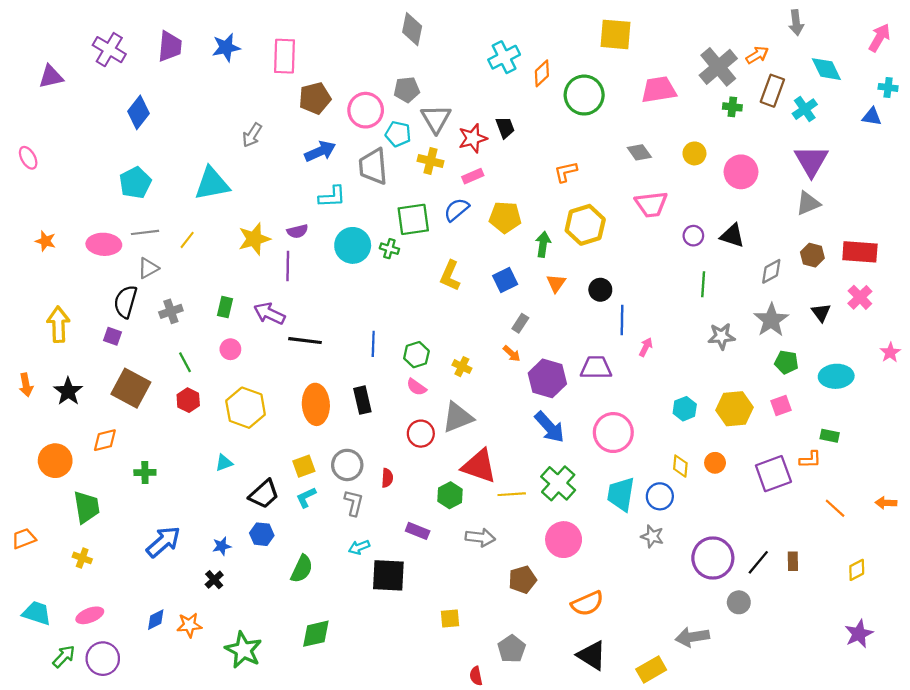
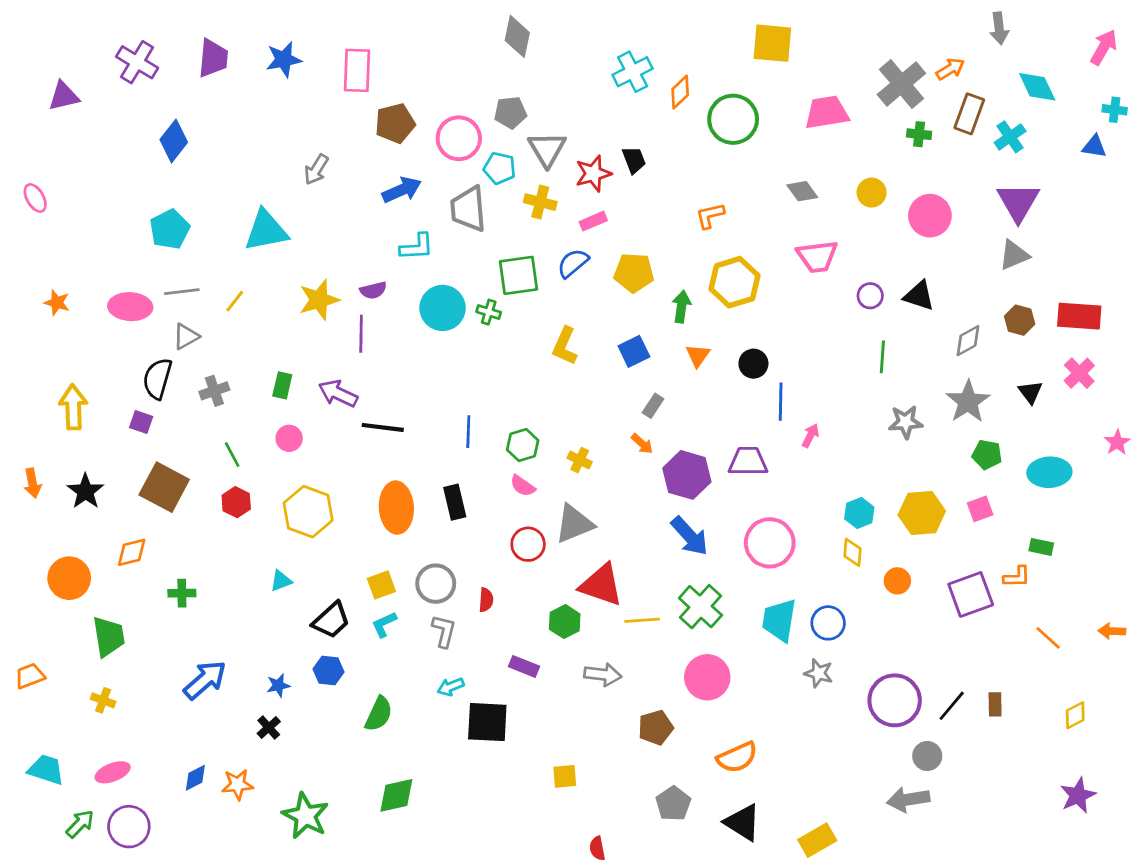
yellow diamond: (680, 466) -> (853, 552), moved
gray arrow: (692, 637) -> (908, 799), moved
gray pentagon: (512, 649) -> (673, 804), moved

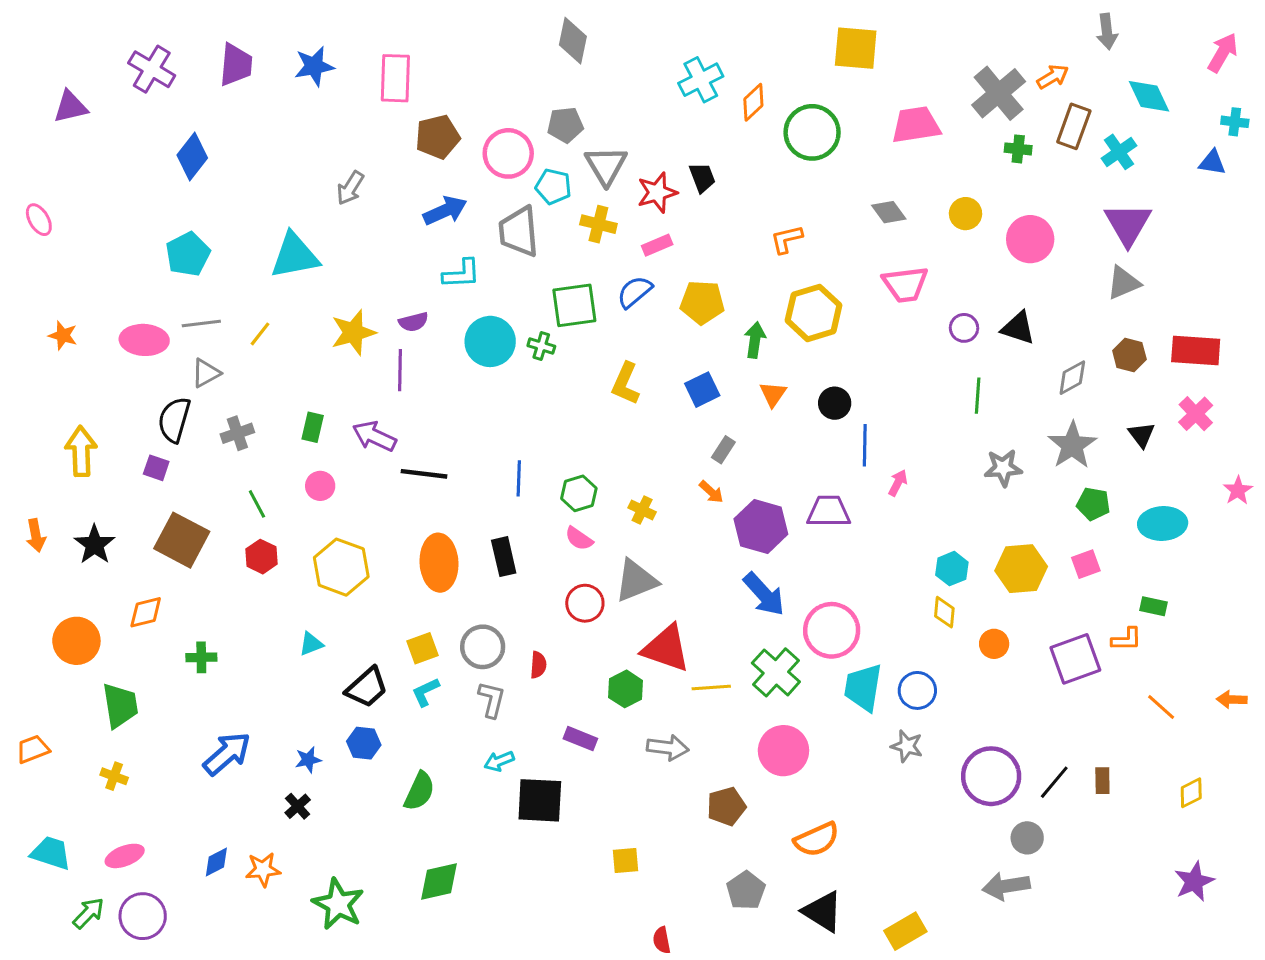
pink circle: (770, 543) -> (832, 630), moved

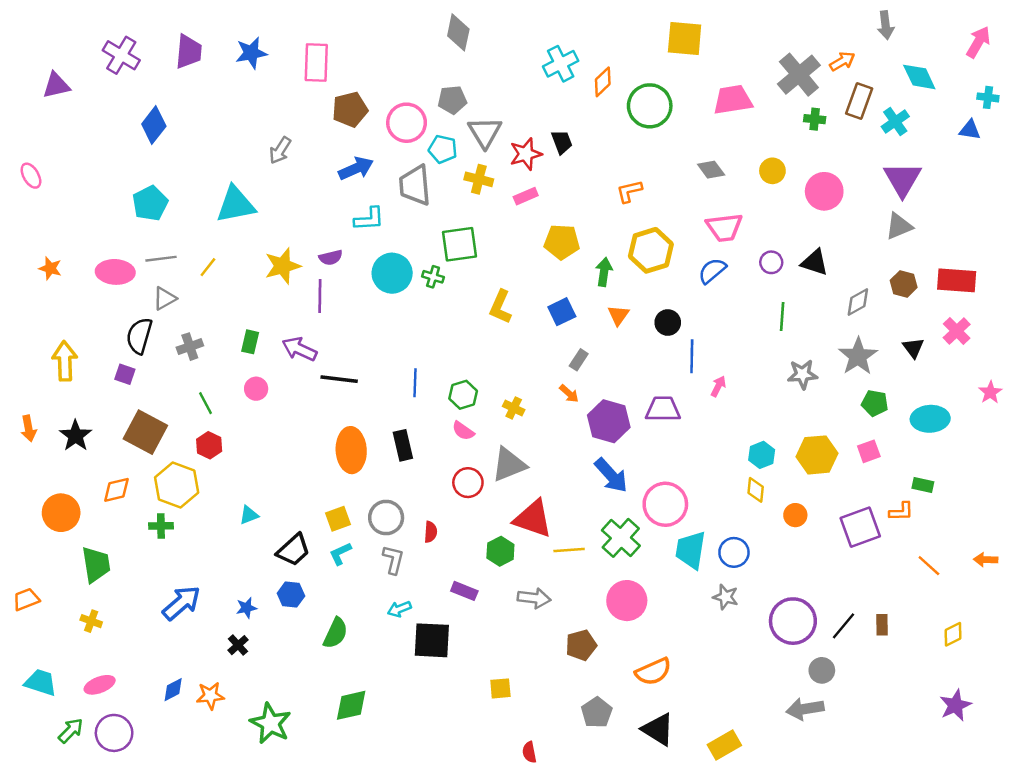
blue semicircle: (635, 292) -> (712, 271), moved
yellow hexagon: (341, 567) -> (177, 485), moved

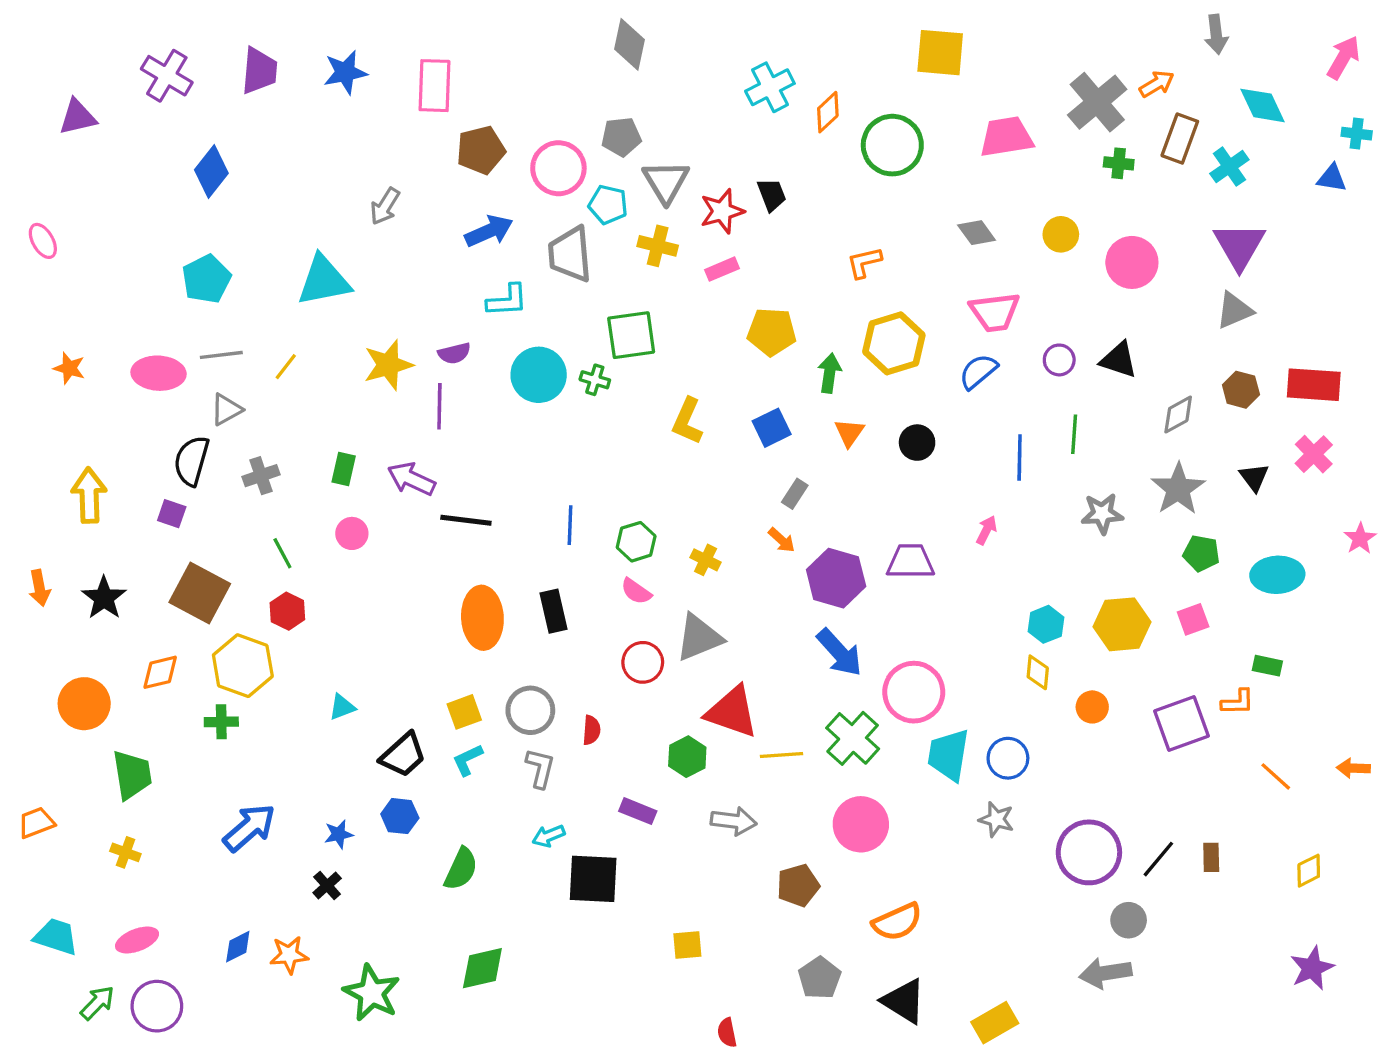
blue line: (692, 356) -> (1020, 457), moved

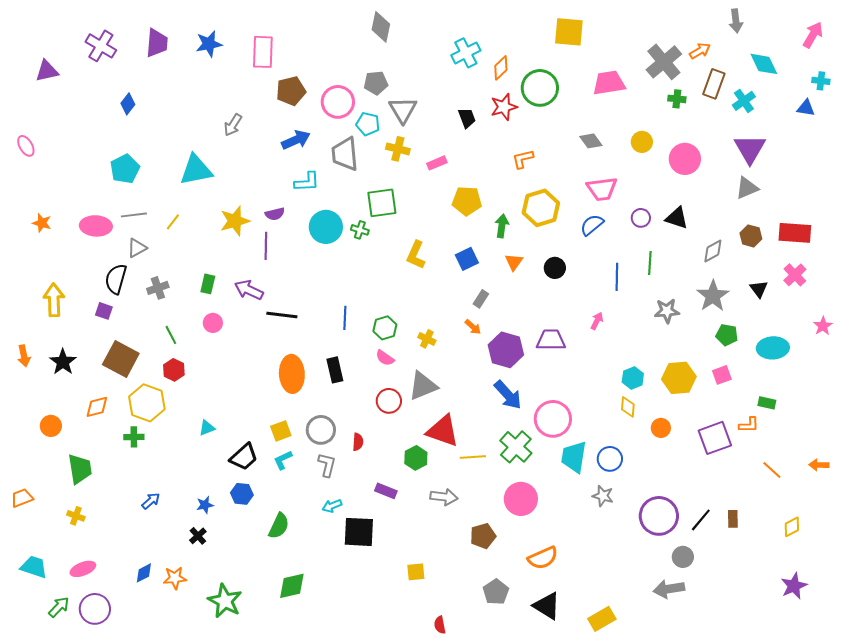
blue diamond: (211, 172) -> (128, 104), size x0.7
red star: (722, 211) -> (504, 107), moved
orange circle: (84, 704) -> (51, 426), size x0.7
blue arrow: (249, 828) -> (151, 501), size x0.6

